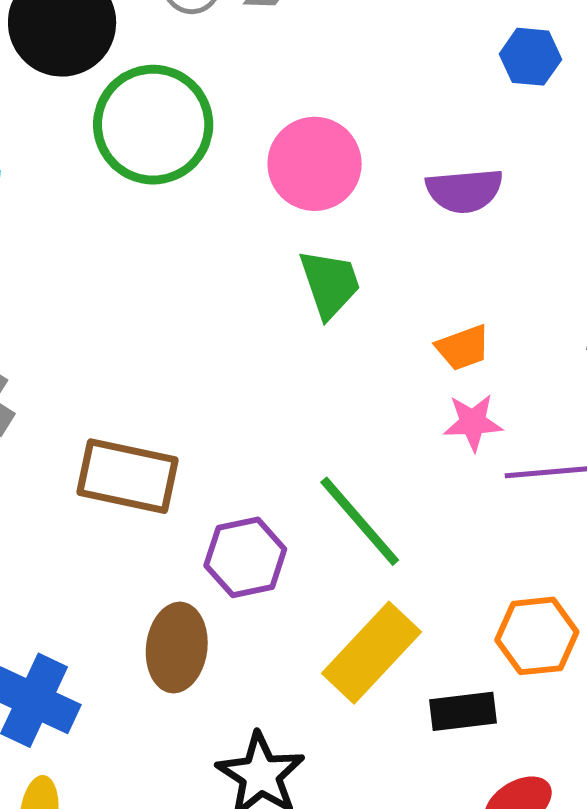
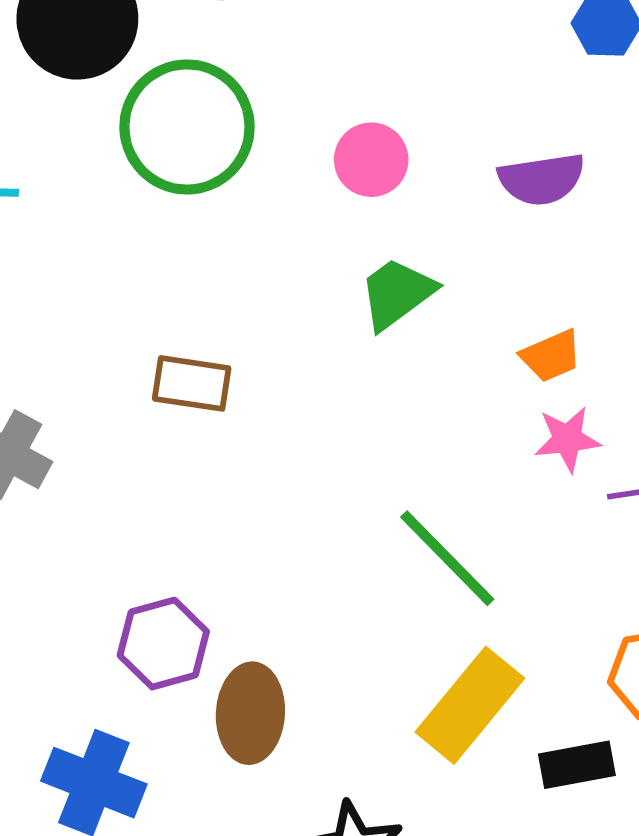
pink circle: (315, 164) -> (371, 160), size x0.7
green trapezoid: (330, 284) -> (397, 293), turned -104
brown rectangle: (127, 476) -> (192, 383), moved, size x0.7
purple hexagon: (245, 557) -> (163, 644), moved

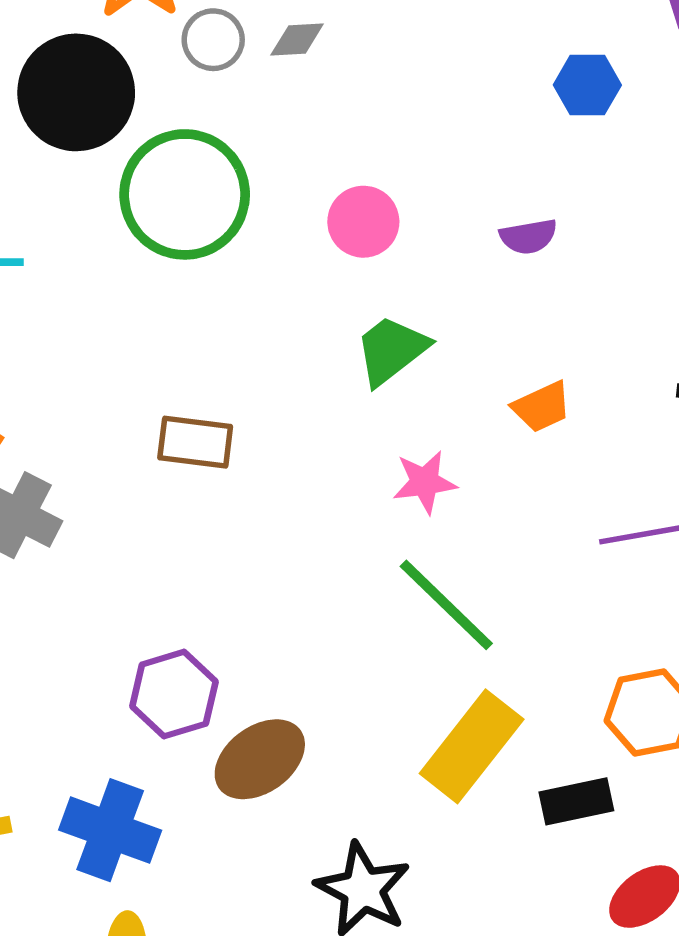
purple semicircle: (542, 179) -> (528, 236), size x0.7
pink star: (567, 439) -> (425, 482), moved
brown ellipse: (250, 713) -> (260, 759), turned 52

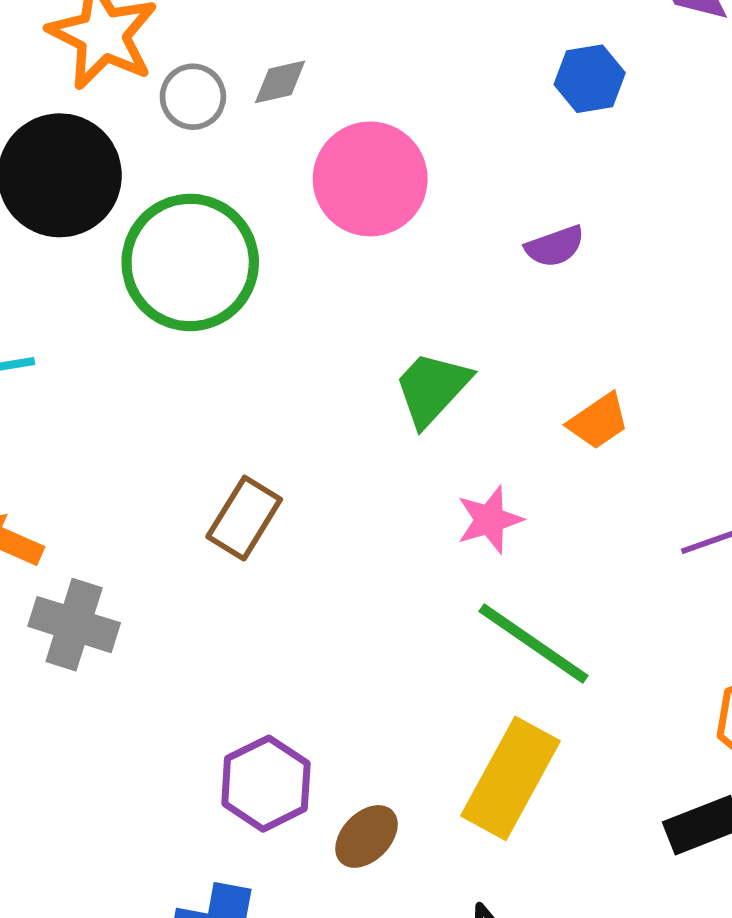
pink circle: (363, 222) -> (370, 179), moved, size x1.5
brown rectangle: (195, 442) -> (244, 518), turned -56
yellow rectangle: (472, 746) -> (511, 778), moved
brown ellipse: (260, 759) -> (367, 836), size x0.7

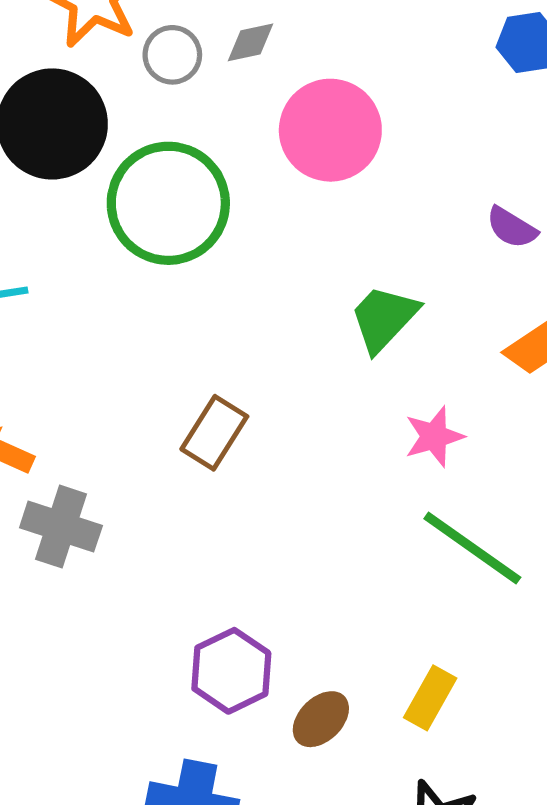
purple semicircle: (555, 246) -> (512, 228), moved, turned 50
yellow rectangle: (511, 778) -> (430, 698), moved, size x0.6

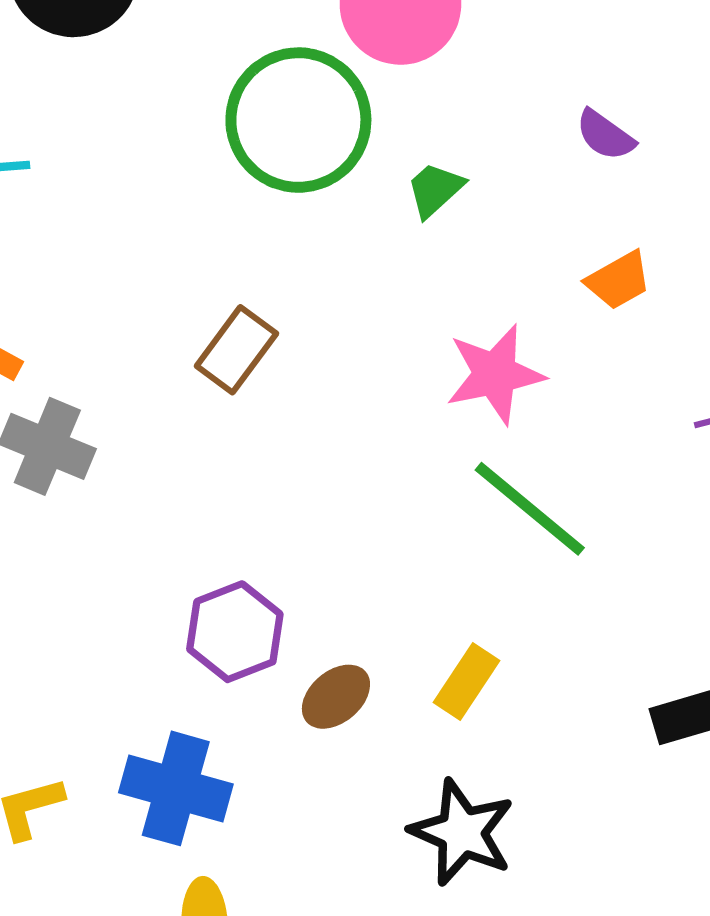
green circle: (168, 203) -> (298, 120), moved
green trapezoid: (384, 318) -> (435, 190), moved, size x0.7
pink star: (434, 437) -> (495, 374), size x1.4

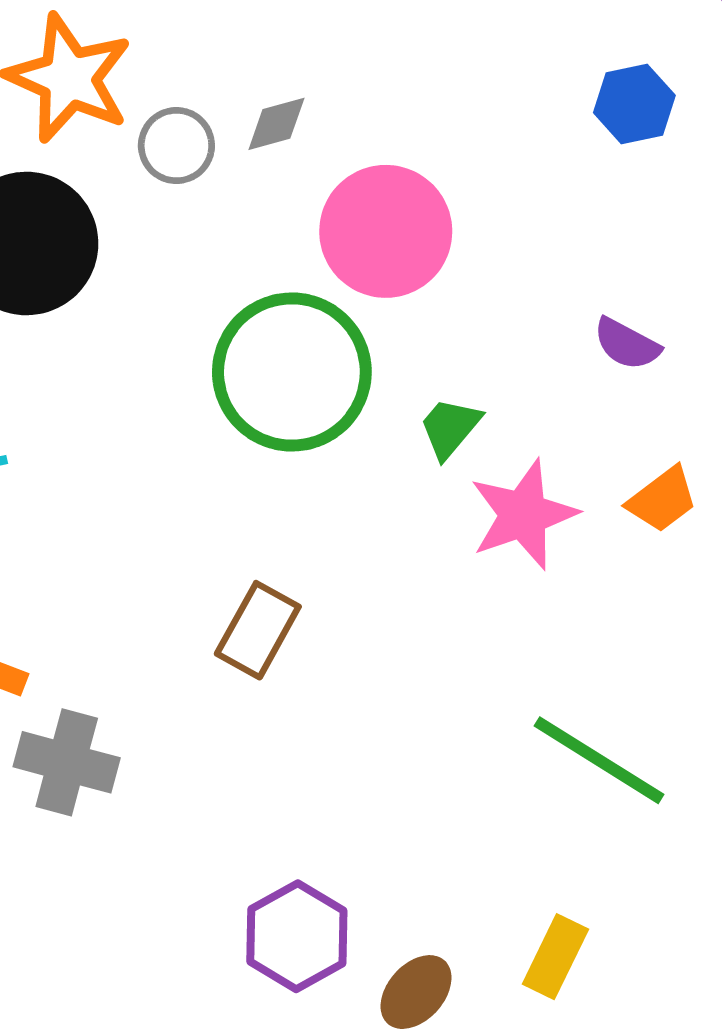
pink star: (495, 374) -> (523, 515), moved

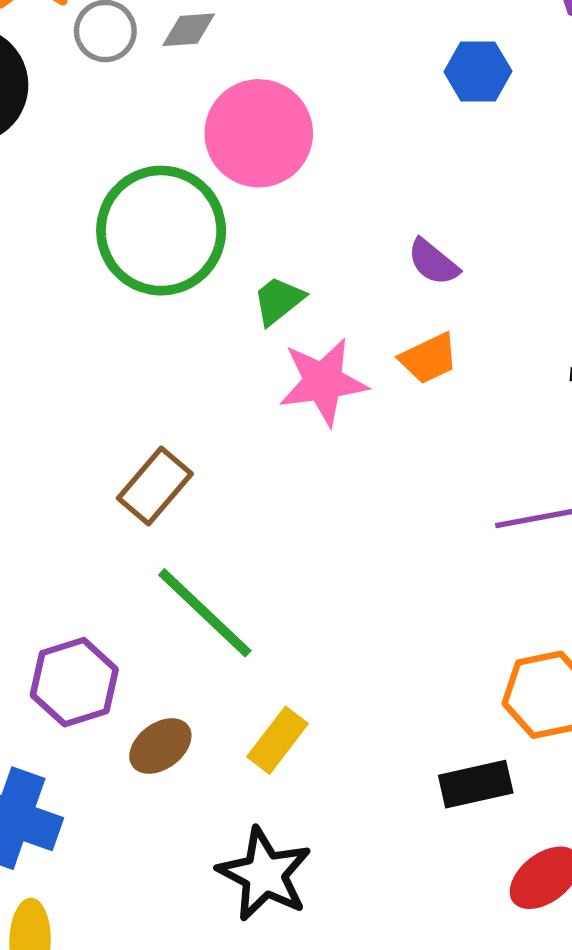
orange trapezoid: (662, 500) -> (429, 358), moved
brown rectangle: (258, 630) -> (155, 486), moved
green line: (599, 760) -> (205, 613), moved

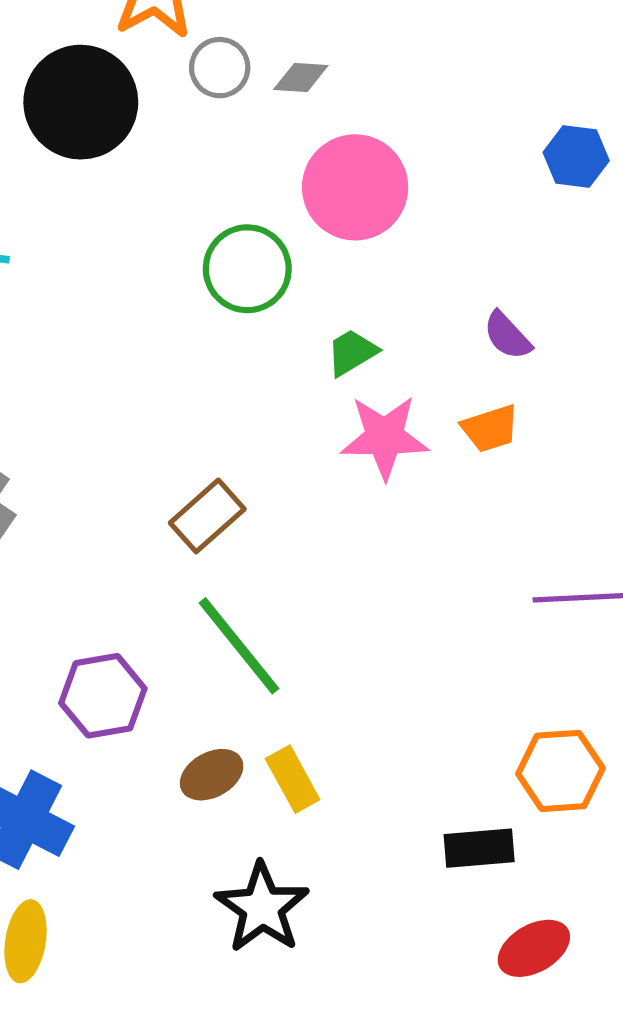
green circle: (161, 231) -> (247, 269), size x0.7
yellow rectangle: (277, 740) -> (293, 779), turned -74
brown ellipse: (160, 746) -> (212, 775), moved

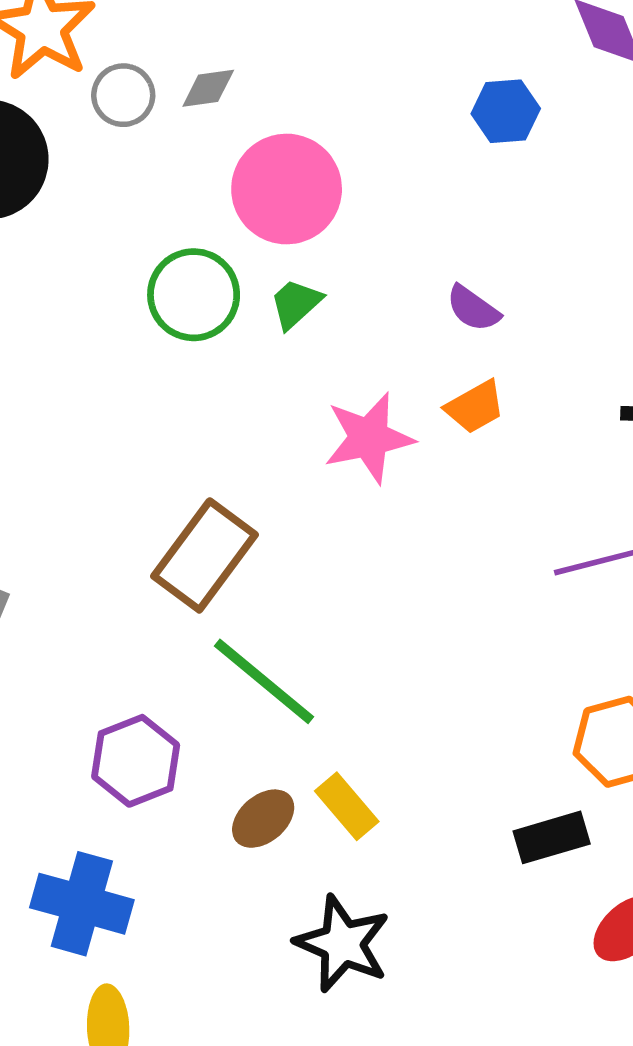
green trapezoid: (352, 352) -> (296, 304), moved
brown rectangle: (207, 516) -> (205, 555), size x1.4

